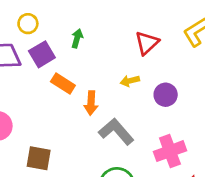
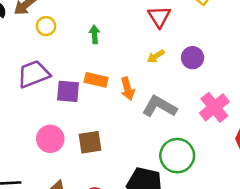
yellow circle: (28, 24) -> (46, 26), moved
purple square: (42, 54) -> (68, 91), moved, turned -35
brown square: (39, 158) -> (90, 142), moved

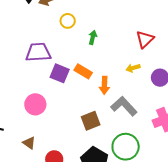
yellow circle: (46, 26) -> (68, 21), moved
brown square: (90, 142) -> (91, 121), moved, turned -30

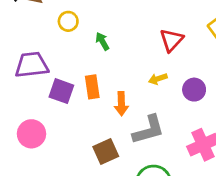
green arrow: (93, 37) -> (102, 41), turned -40
orange rectangle: (83, 71) -> (92, 87), turned 54
gray L-shape: (124, 106) -> (148, 130), turned 120

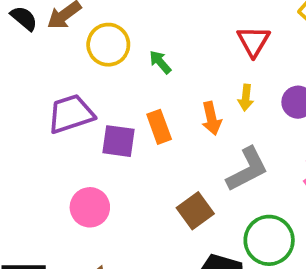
yellow circle: (68, 21) -> (108, 45), size x1.5
yellow arrow: (158, 79) -> (246, 98), turned -54
orange arrow: (121, 104) -> (211, 118), moved

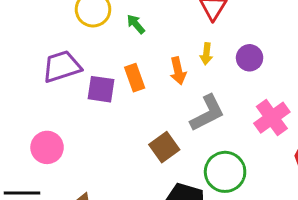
pink circle: (90, 207) -> (47, 147), moved

